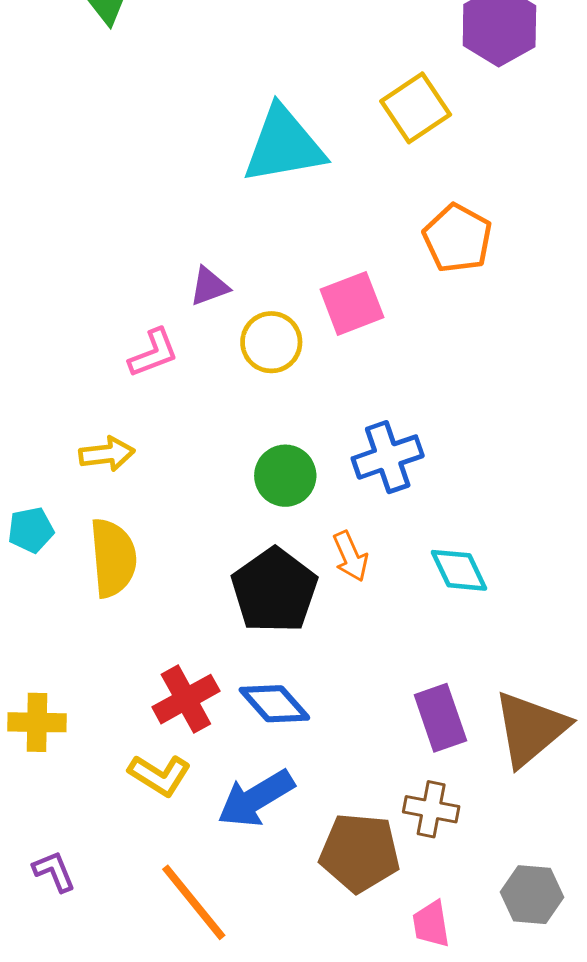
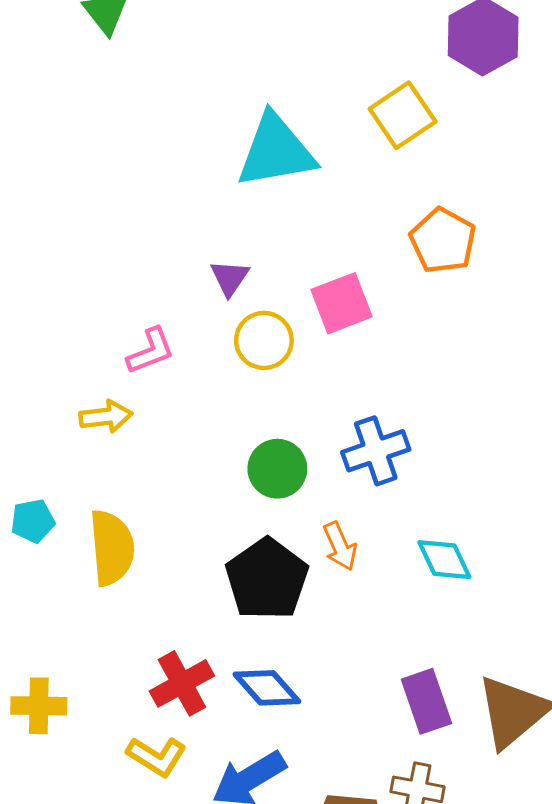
purple triangle: (209, 286) -> (230, 278), moved, turned -36
yellow arrow: (107, 454) -> (106, 417), moved

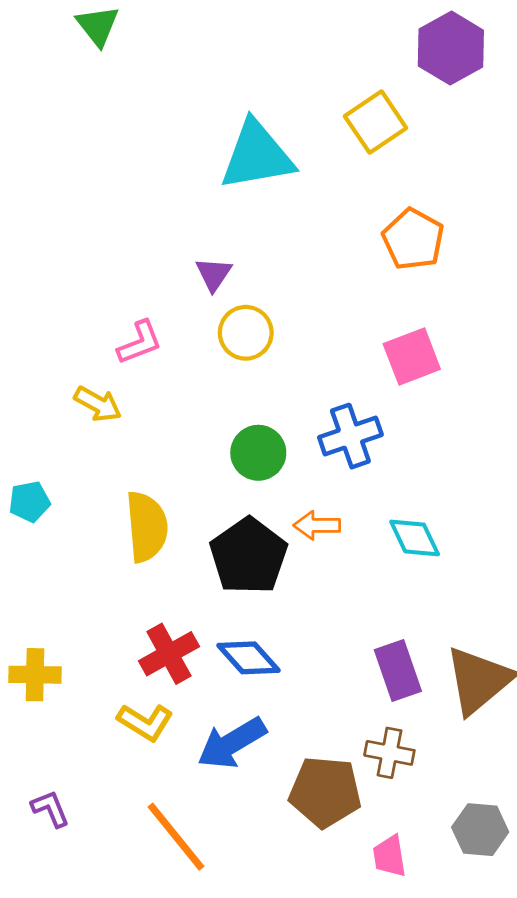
pink square: (341, 303) -> (412, 356), moved
yellow arrow: (106, 417) -> (98, 404), turned 36
orange arrow: (340, 546) -> (317, 525), turned 114
yellow semicircle: (112, 548) -> (147, 527), moved

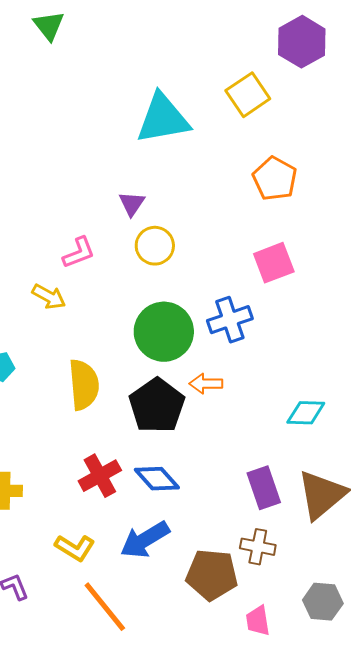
green circle: (258, 453) -> (164, 332), size x1.5
cyan diamond: (415, 538) -> (306, 413), moved, turned -63
yellow L-shape: (145, 722) -> (75, 548), moved

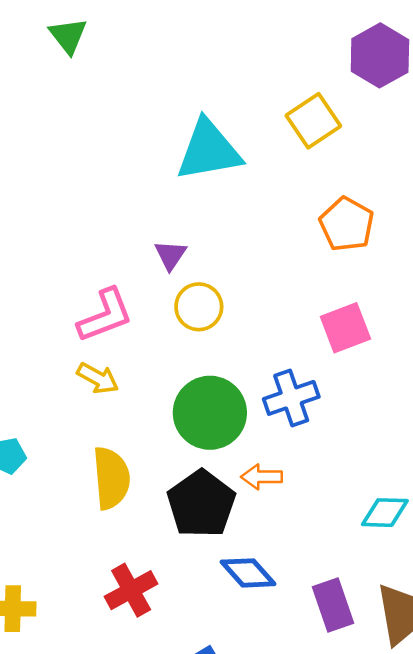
pink L-shape: (79, 253) -> (105, 315), size x1.4
yellow arrow: (49, 297) -> (98, 378), moved
blue diamond: (157, 479) -> (248, 573), moved

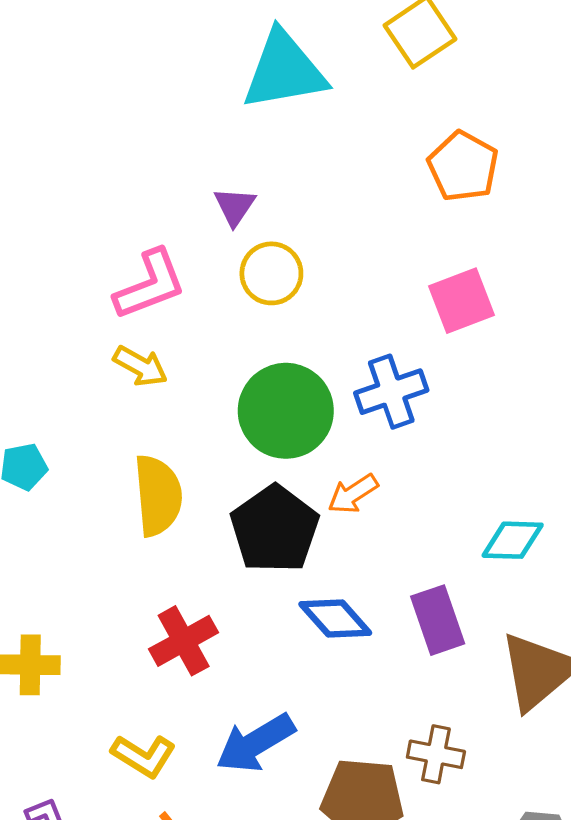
orange arrow: (262, 477) -> (353, 494), turned -33
purple rectangle: (333, 605) -> (438, 620), moved

